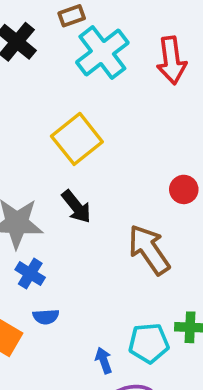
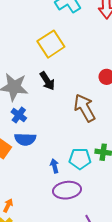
blue semicircle: (46, 317) -> (25, 139), size x1.5

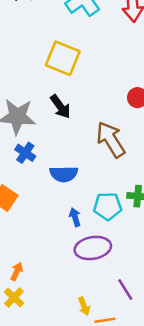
yellow square: (51, 44) -> (63, 58), turned -32
blue semicircle: (25, 139) -> (64, 174), moved

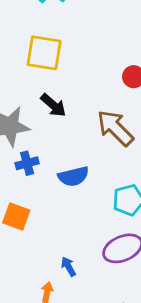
blue cross: (25, 153) -> (27, 163), turned -36
blue arrow: (75, 217) -> (68, 267), moved

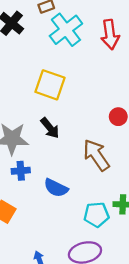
blue semicircle: (73, 176) -> (56, 188), turned 30

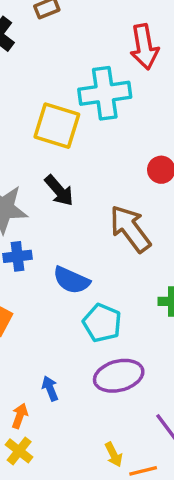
cyan cross: (66, 30) -> (105, 93), moved, turned 32
cyan pentagon: (96, 215) -> (102, 323), moved, turned 30

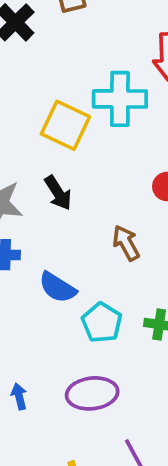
brown arrow: (130, 229) -> (126, 243), size x0.7
cyan pentagon: (102, 323) -> (102, 323), moved

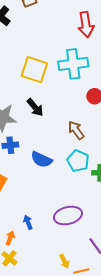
cyan cross: (120, 99) -> (73, 64), moved
cyan pentagon: (102, 323) -> (78, 161), moved

